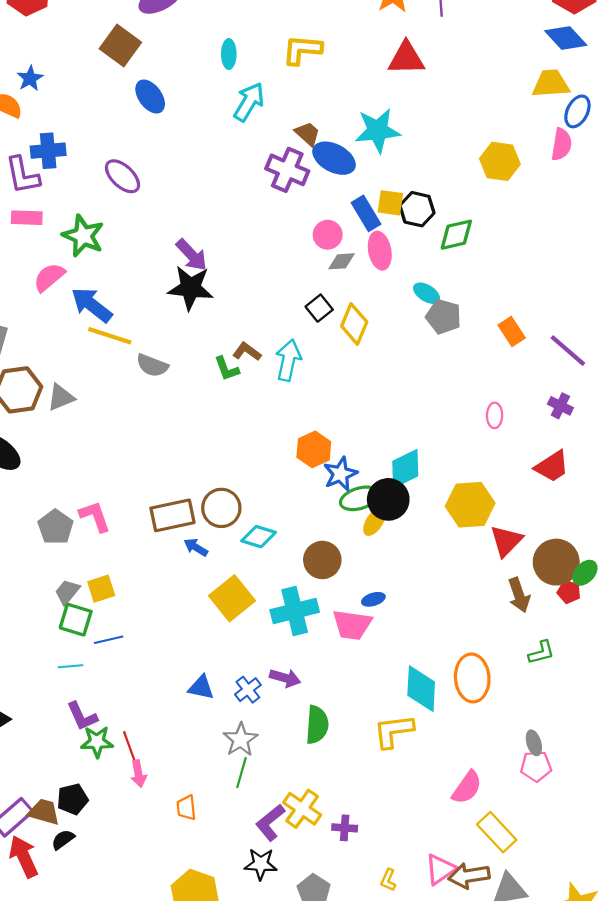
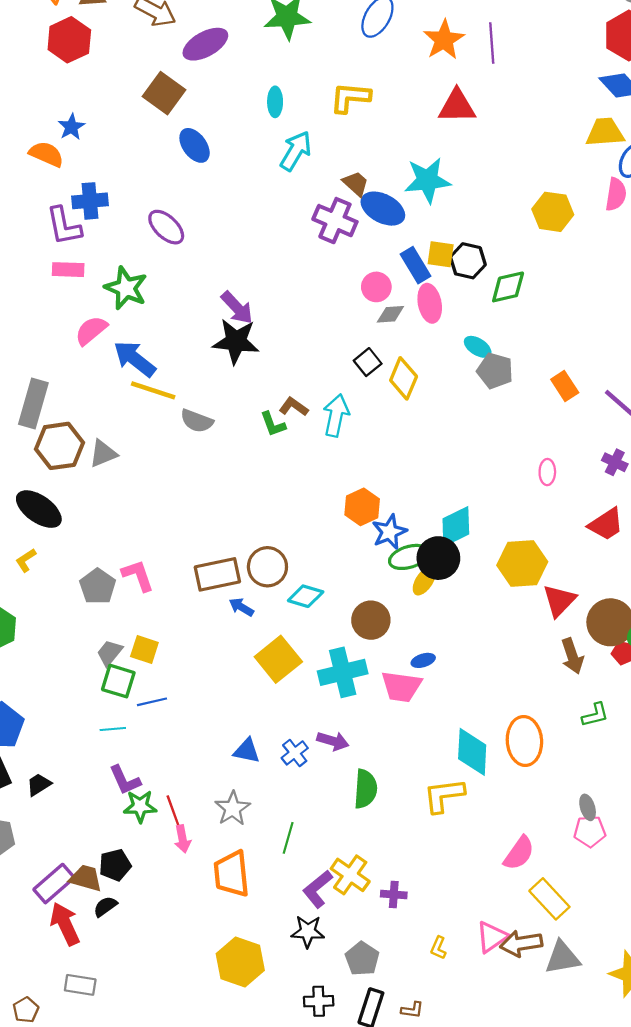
yellow square: (101, 589) -> (144, 650), turned 36
gray star: (240, 740) -> (233, 808), moved
orange trapezoid: (186, 808) -> (232, 874), size x1.8

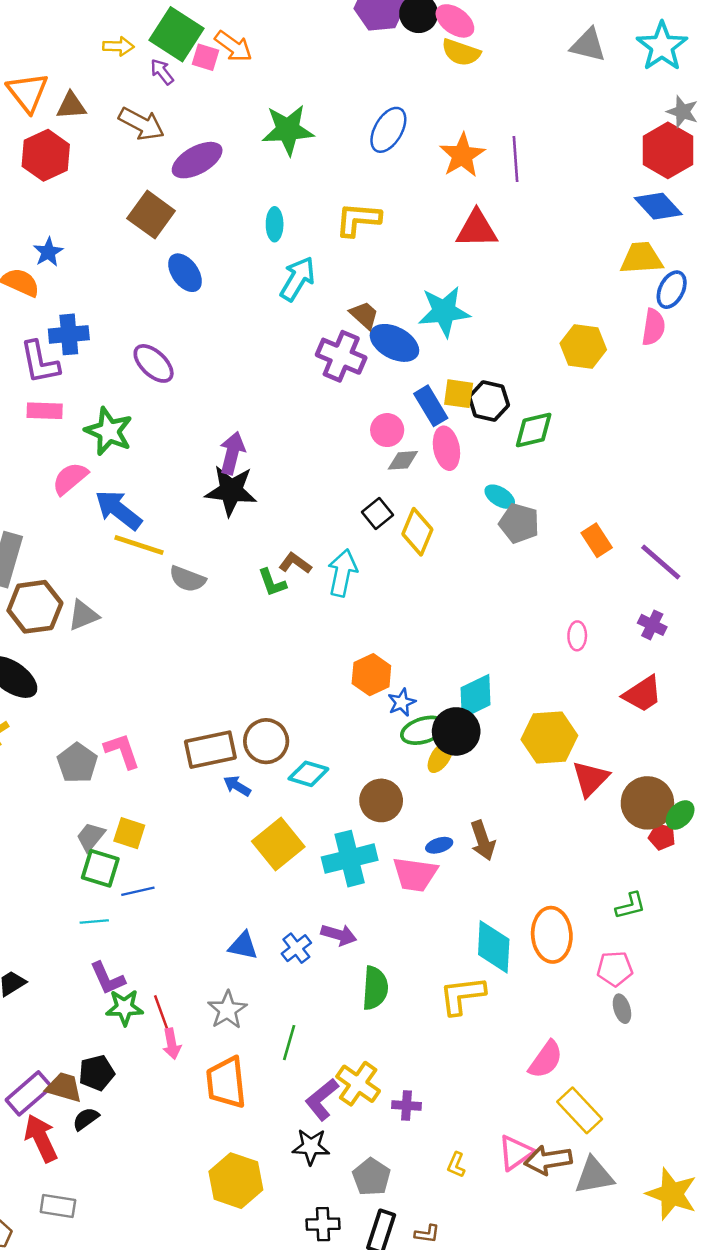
purple arrow: (237, 308) -> (232, 453), turned -123
blue star: (389, 532) -> (402, 702), size x0.7
brown arrow: (572, 656) -> (483, 840), moved
pink pentagon: (590, 831) -> (615, 969), moved

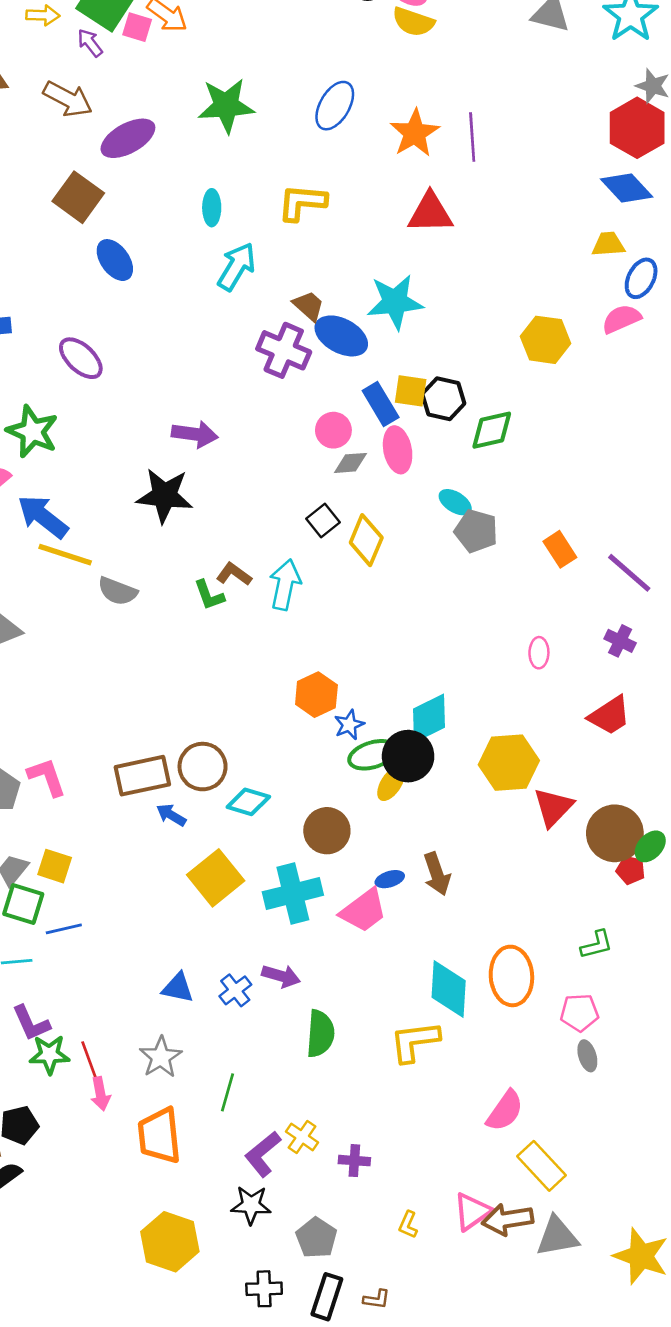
yellow trapezoid: (641, 258) -> (608, 244), size x0.7
pink semicircle: (653, 327) -> (621, 319), turned -123
purple arrow: (232, 453) -> (195, 434), moved, turned 84
pink trapezoid: (415, 874) -> (364, 911), turned -45
yellow cross: (358, 1084) -> (302, 1137), size x0.7

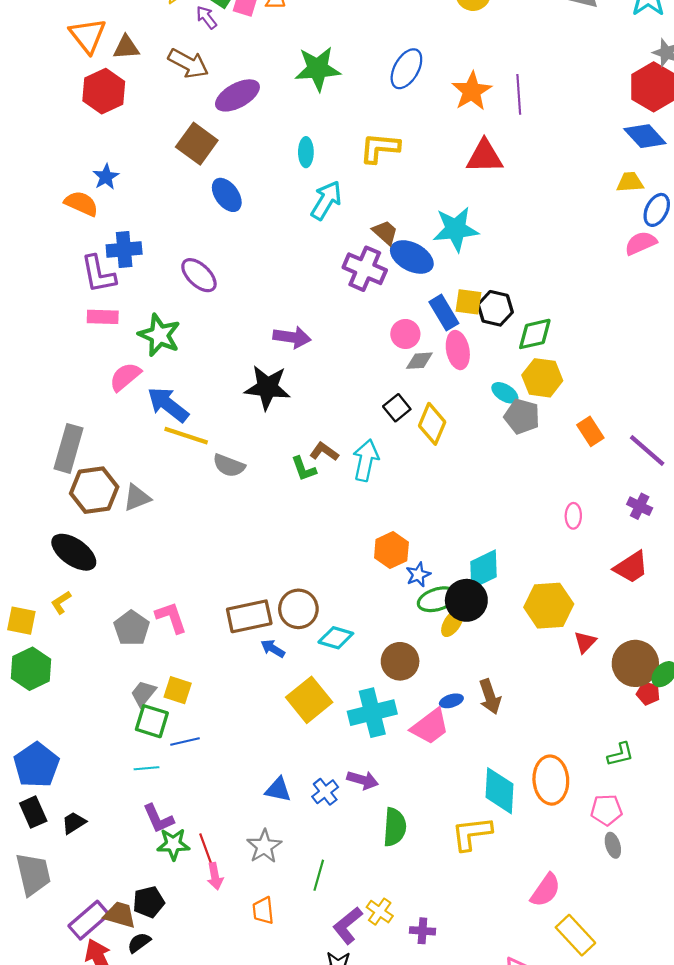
yellow hexagon: (545, 340) -> (542, 378), moved
red triangle: (553, 807) -> (585, 642), size x0.7
orange trapezoid: (159, 1136) -> (263, 911), size x0.6

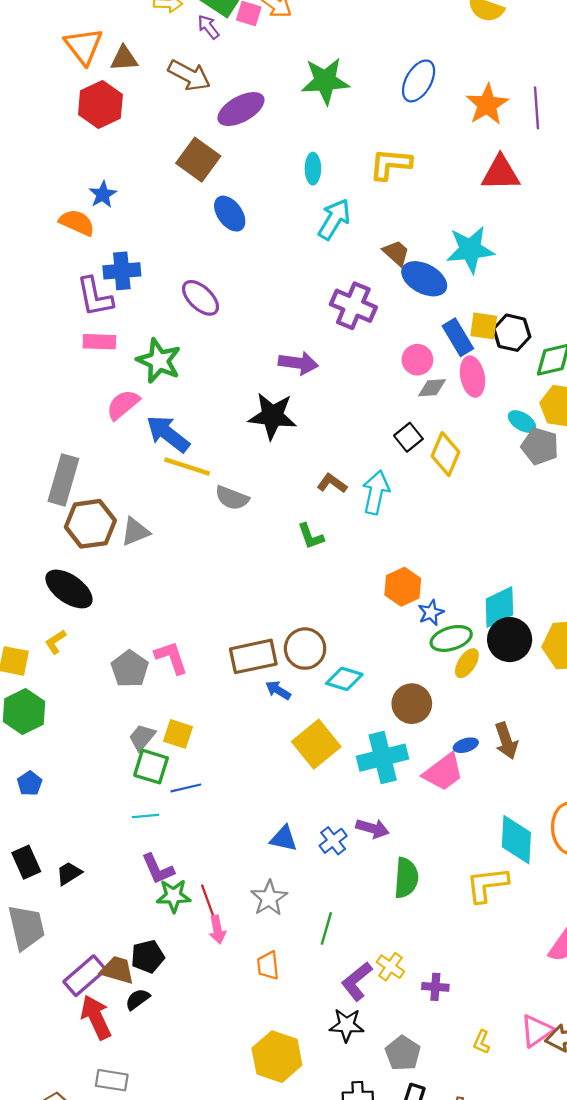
purple cross: (365, 269) -> (353, 306), moved
green L-shape: (304, 469) -> (311, 536), moved
black circle: (466, 600) -> (510, 640), moved
blue pentagon: (36, 765) -> (30, 783), moved, size x0.5

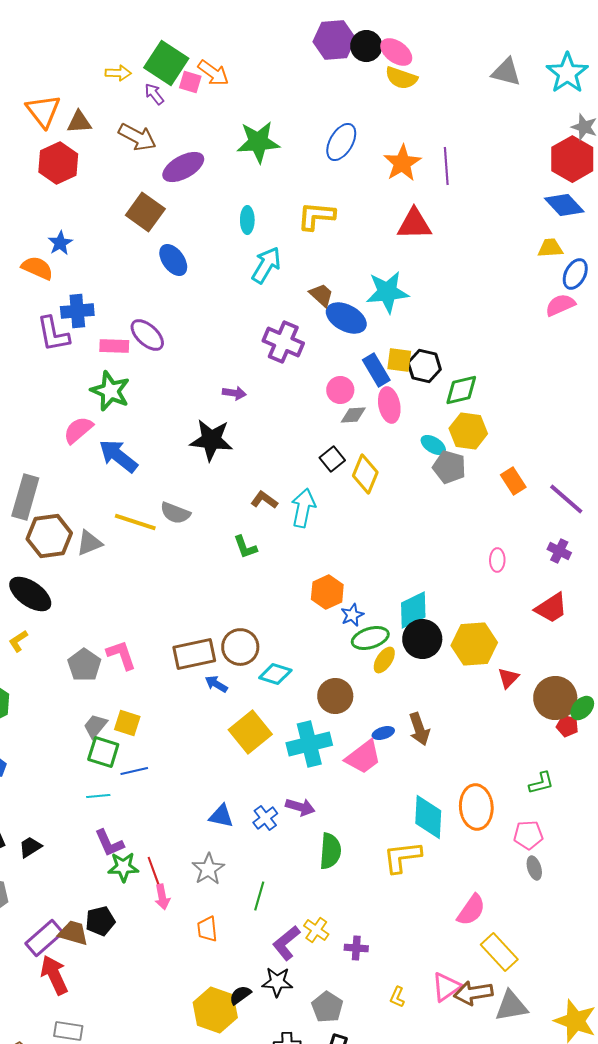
pink rectangle: (99, 342) -> (114, 346), moved
purple arrow: (298, 363) -> (234, 393), size x0.7
yellow line: (187, 466) -> (135, 522), moved
black semicircle: (138, 999) -> (240, 995), moved

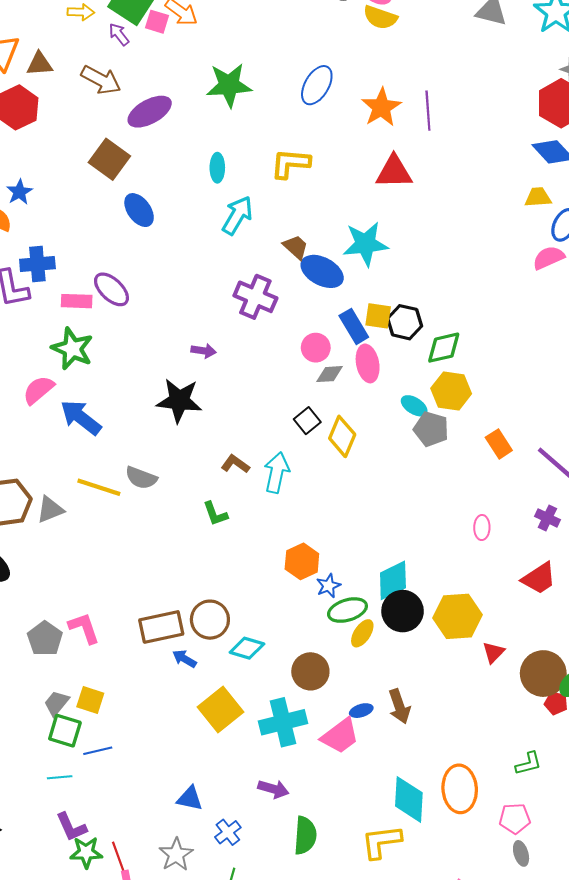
blue cross: (265, 818) -> (228, 832), moved

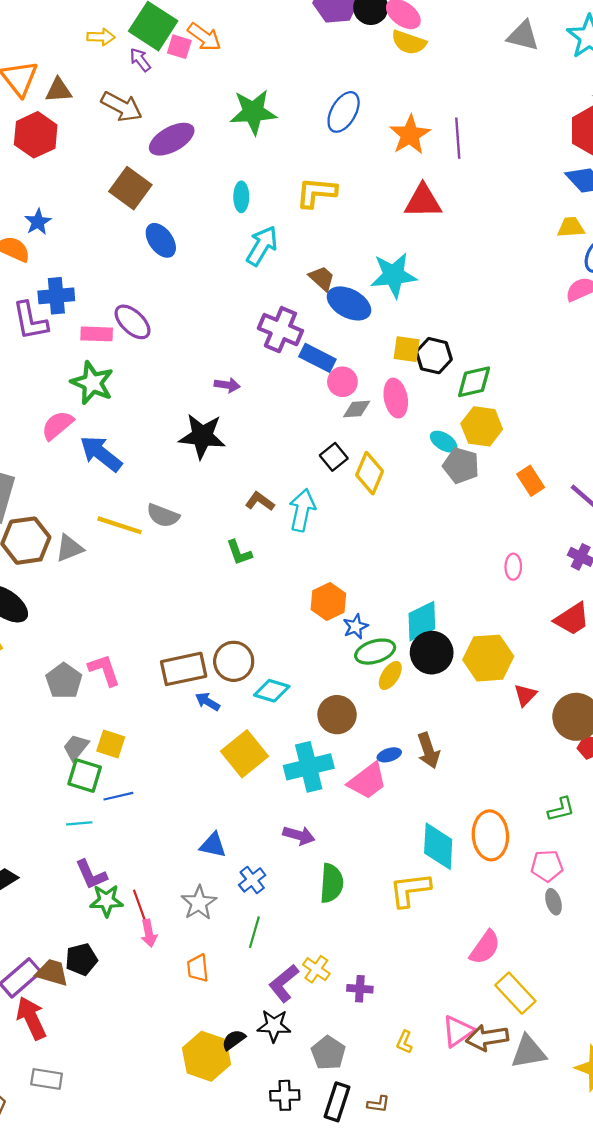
blue rectangle: (354, 326) -> (317, 358), moved, turned -32

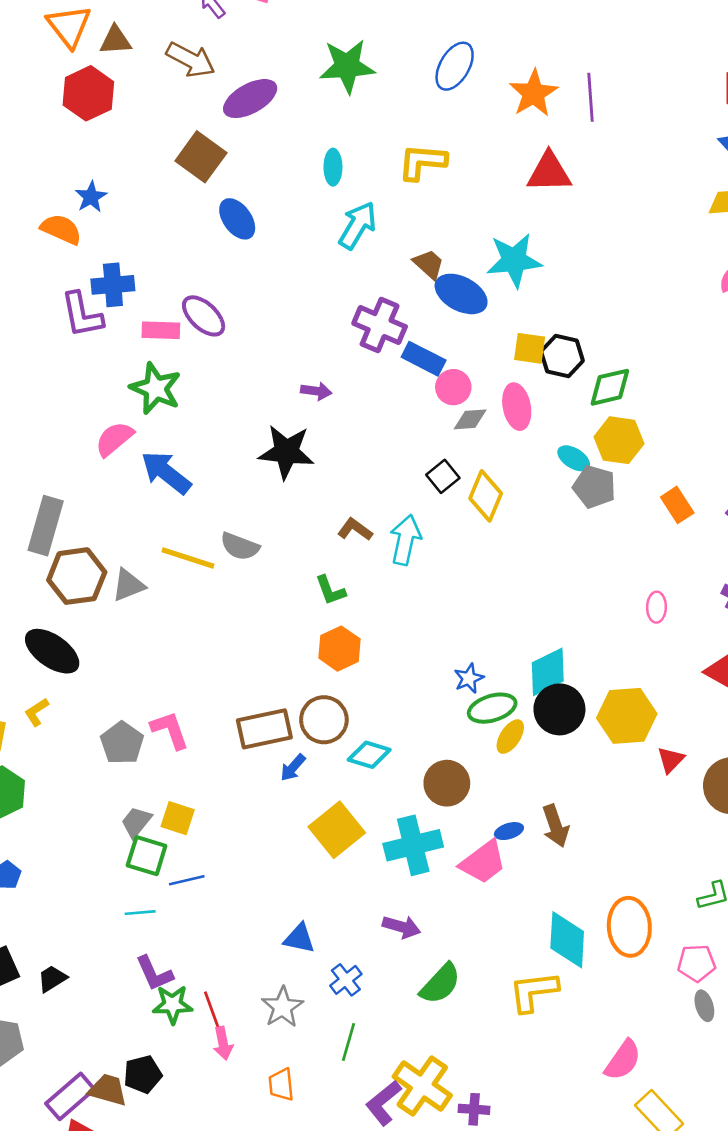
orange hexagon: (328, 601) -> (339, 649), moved
blue arrow: (208, 702) -> (293, 768), turned -80
green semicircle: (332, 883) -> (440, 984), turned 39
yellow cross: (316, 969) -> (422, 1086), size x1.8

